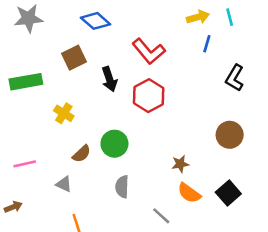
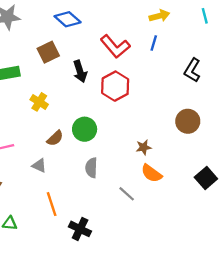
cyan line: (230, 17) -> (205, 16), moved
blue line: (207, 44) -> (154, 43), moved
black square: (228, 193) -> (206, 178), moved

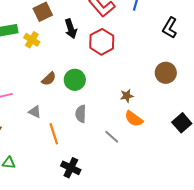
yellow cross: (39, 102) -> (32, 40), moved
brown semicircle: (55, 138) -> (49, 79), moved
orange line: (52, 204) -> (54, 134), moved

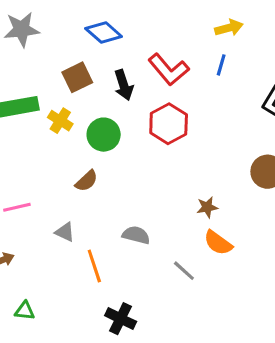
black arrow: (71, 29) -> (124, 85), moved
green circle: (75, 80) -> (104, 135), moved
gray semicircle: (81, 114) -> (136, 235), turned 102

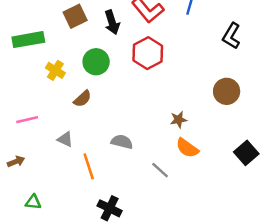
yellow cross: (60, 121) -> (55, 70), moved

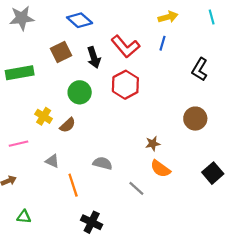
yellow cross: (55, 70) -> (44, 116), moved

